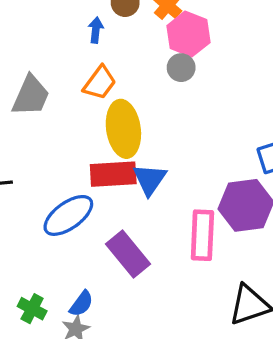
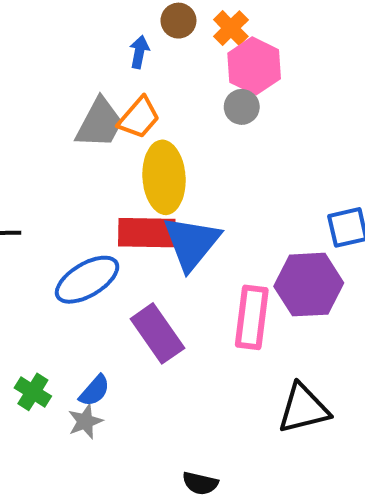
gray trapezoid: (31, 96) -> (100, 123), moved
blue triangle: (150, 179) -> (192, 243), size x1.4

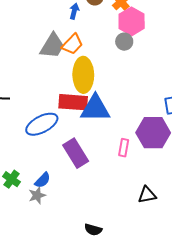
blue triangle: (192, 243) -> (95, 108), turned 48
pink rectangle: (252, 317) -> (124, 148), size x0.6
black triangle: (303, 409) -> (147, 195), size x0.7

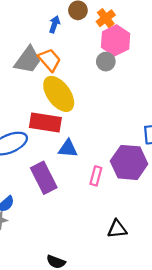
orange trapezoid: (72, 44) -> (50, 60), turned -90
yellow ellipse: (83, 75) -> (59, 94), turned -40
blue triangle: (95, 108) -> (68, 149), moved, size x0.6

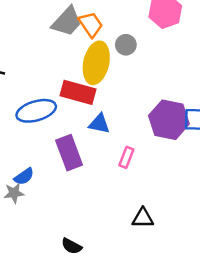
gray circle: (106, 62) -> (126, 45), moved
yellow ellipse: (59, 94) -> (96, 63), turned 42
purple hexagon: (129, 162) -> (169, 120), moved

